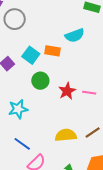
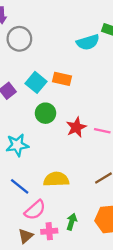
cyan semicircle: (75, 35) -> (88, 42), moved
yellow semicircle: (66, 135) -> (56, 179), moved

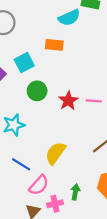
orange rectangle: (62, 79) -> (54, 45), moved
cyan square: (36, 82) -> (24, 63), turned 30
yellow semicircle: (56, 179) -> (55, 153), turned -45

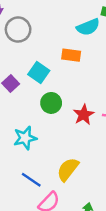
cyan square: (24, 63) -> (39, 73), turned -30

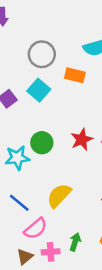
gray circle: (18, 30) -> (42, 54), moved
green circle: (51, 103) -> (42, 143), moved

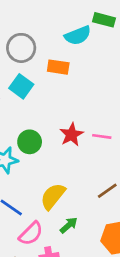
green arrow: (75, 242) -> (69, 225), moved, turned 36

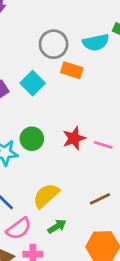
gray circle: (21, 48) -> (54, 44), moved

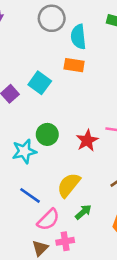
cyan semicircle: (96, 42) -> (78, 37), moved, turned 105
gray circle: (54, 44) -> (52, 18), moved
red star: (74, 138) -> (87, 140), moved

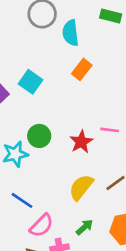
orange rectangle: (74, 65) -> (82, 69), moved, turned -60
yellow semicircle: (69, 185) -> (81, 187), moved
green arrow: (83, 212) -> (85, 227), moved

